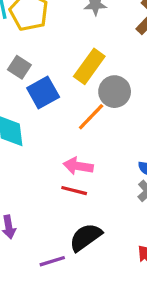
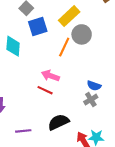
orange line: (91, 117) -> (64, 47), turned -30
black semicircle: (86, 237) -> (58, 122), moved

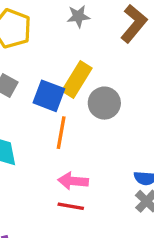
blue square: (38, 26) -> (49, 96), moved, turned -36
orange line: (64, 47) -> (61, 133), moved

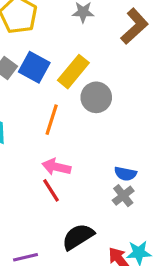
blue square: (49, 96) -> (34, 67), moved
red line: (71, 206) -> (51, 190), turned 40

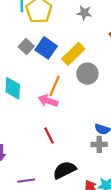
pink arrow: (56, 167) -> (48, 101), moved
gray cross: (123, 196) -> (99, 144), turned 32

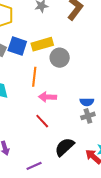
yellow rectangle: (73, 54) -> (42, 44), turned 45
pink arrow: (48, 101) -> (48, 97), moved

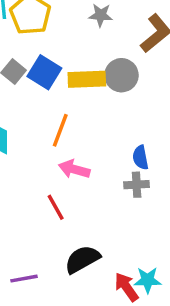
gray circle: (60, 58) -> (121, 75), moved
blue semicircle: (87, 102) -> (140, 158), moved, turned 64
gray cross: (88, 116) -> (137, 185), moved

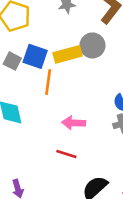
orange line: (60, 130) -> (48, 82), moved
red line: (56, 207) -> (66, 154), turned -30

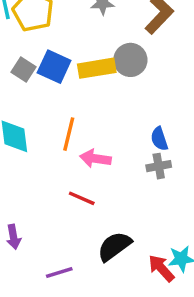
orange line: (48, 82) -> (69, 134), moved

